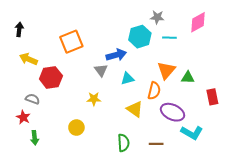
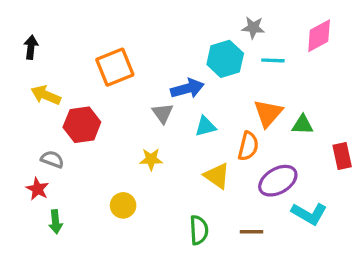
purple ellipse: (172, 112) -> (278, 181), turned -55

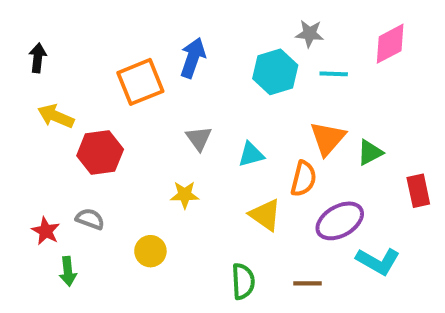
blue arrow: (187, 88) -> (193, 58), moved, turned -56
green triangle: (303, 125) -> (370, 152), turned -30
gray semicircle: (52, 159) -> (90, 219), moved

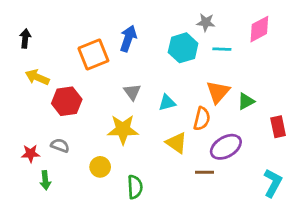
yellow star: (185, 195) -> (123, 129), size x1.6
red star: (46, 231) -> (31, 154), turned -30
cyan L-shape: (378, 261) -> (273, 183), moved, turned -92
green semicircle: (243, 281) -> (135, 187), moved
brown line: (308, 283) -> (204, 172), moved

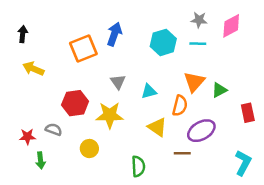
gray star: (206, 22) -> (199, 20), moved
red hexagon: (67, 101) -> (75, 103), moved
green semicircle: (135, 187) -> (138, 166), moved

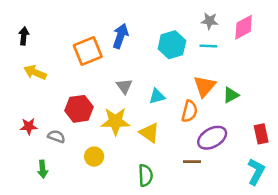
red rectangle: (248, 113) -> (261, 134), moved
yellow triangle: (157, 127) -> (149, 133), moved
red star: (27, 137) -> (29, 126), moved

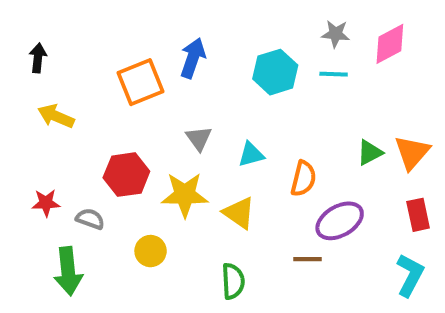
orange triangle: (205, 86) -> (412, 152), moved
green arrow: (43, 169) -> (68, 271), size x1.6

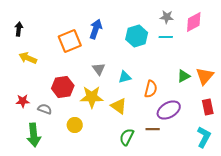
green semicircle: (233, 281) -> (127, 137), moved, turned -150

